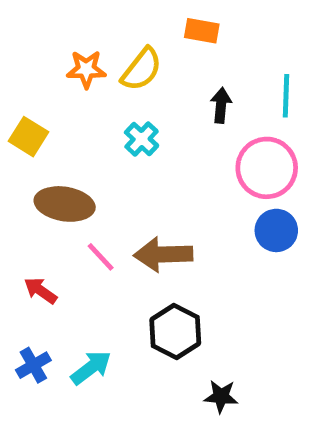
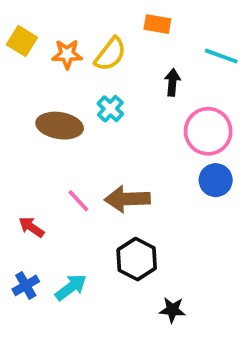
cyan line: (286, 96) -> (221, 56), moved, turned -72
yellow square: (28, 137) -> (22, 41), moved
brown ellipse: (65, 204) -> (60, 126), moved

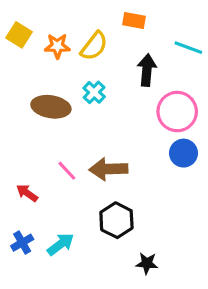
black arrow: (172, 82) -> (147, 70), size x1.4

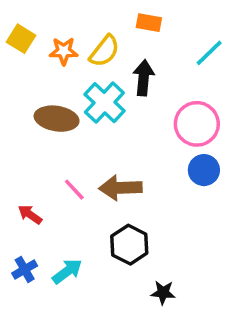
cyan line: (188, 48) -> (209, 53), turned -64
black arrow: (147, 70) -> (144, 78), moved
cyan cross: (94, 92) -> (104, 103), size x1.6

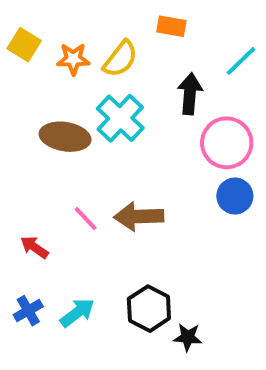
black arrow: (144, 78) -> (190, 94), moved
black hexagon: (129, 245) -> (149, 309), moved

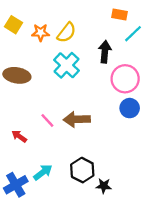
orange rectangle: (171, 26) -> (119, 15), moved
brown ellipse: (65, 137) -> (17, 75), moved
blue cross: (28, 311) -> (16, 185), moved, size x1.5

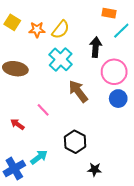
brown arrow: (77, 119) -> (78, 91), moved, turned 55
black hexagon: (82, 170) -> (75, 142), moved

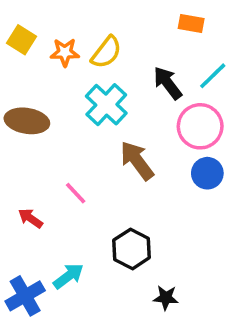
cyan line: (121, 31) -> (213, 76), moved
black arrow: (96, 47) -> (168, 83), turned -42

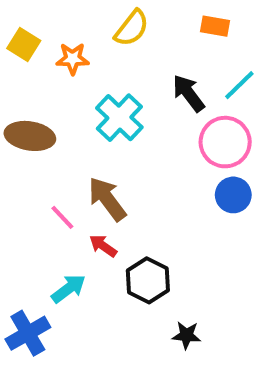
yellow semicircle: (106, 52) -> (132, 28), moved
brown arrow: (137, 161) -> (107, 199), moved
pink line: (76, 193) -> (62, 217), moved
red arrow: (31, 218) -> (103, 246), moved
cyan arrow: (68, 276) -> (69, 288), moved

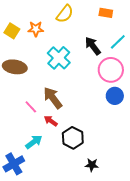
yellow square: (24, 44) -> (12, 31), moved

